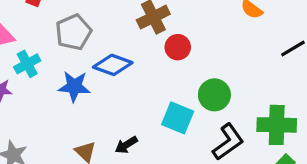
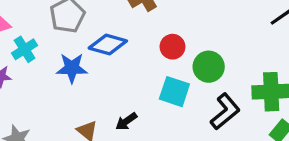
red circle: (178, 47) -> (172, 47), moved

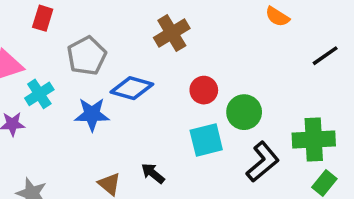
cyan square: (174, 92) -> (206, 140), turned -32
black arrow: (126, 121) -> (153, 173), turned 75

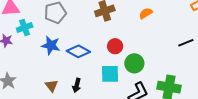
orange semicircle: (277, 17) -> (146, 13), moved, turned 104
blue diamond: (132, 88) -> (78, 51), moved
black arrow: (153, 173) -> (77, 85), turned -128

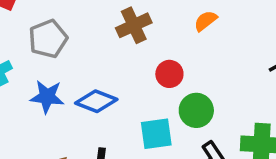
red circle: (115, 46) -> (169, 74), moved

